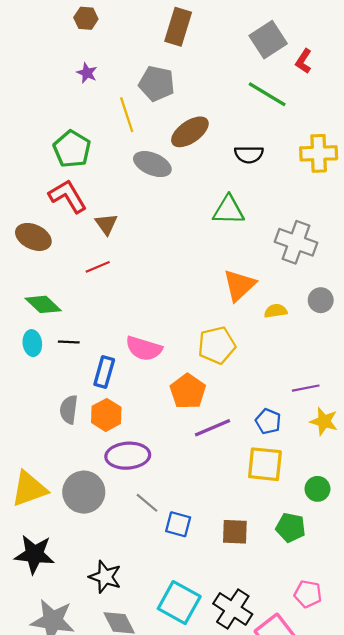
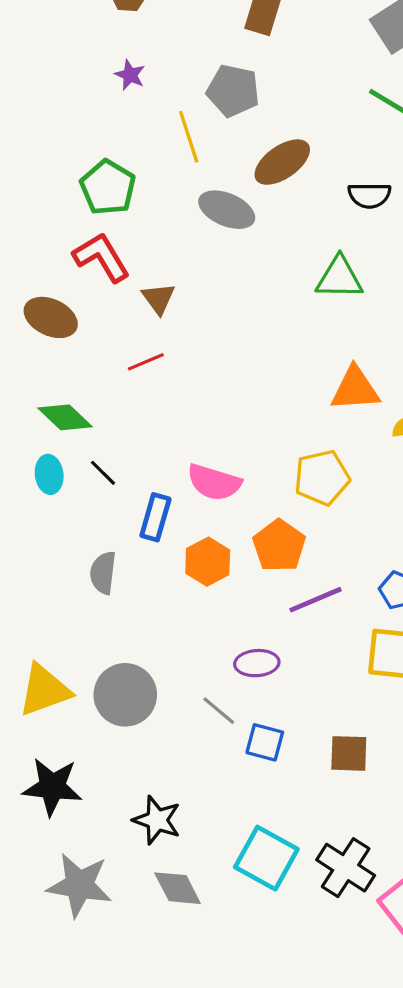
orange triangle: (239, 285) -> (355, 389), turned 39
black line: (69, 342) -> (103, 473), turned 42
orange hexagon: (106, 415) -> (208, 562), moved
purple ellipse: (128, 456) -> (257, 663), moved, size x0.7

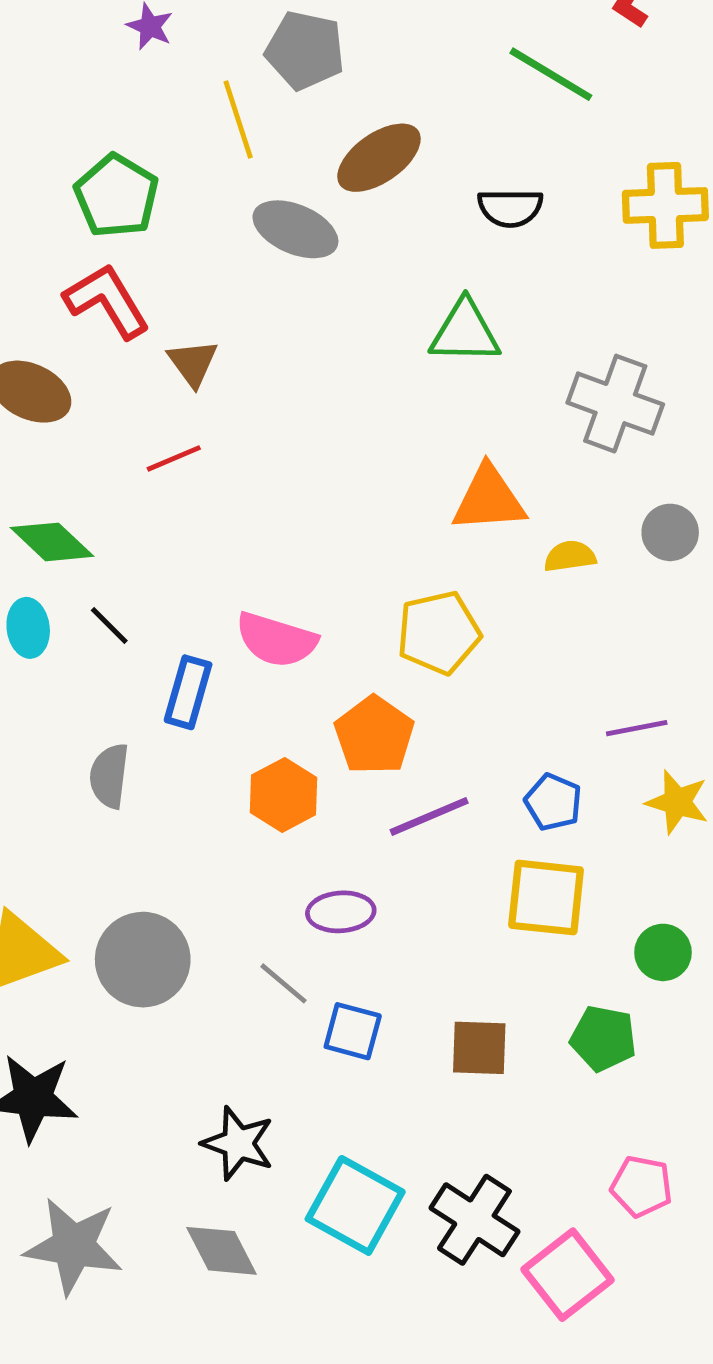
orange hexagon: (208, 562) -> (284, 795), moved
black star: (157, 820) -> (238, 1143), moved

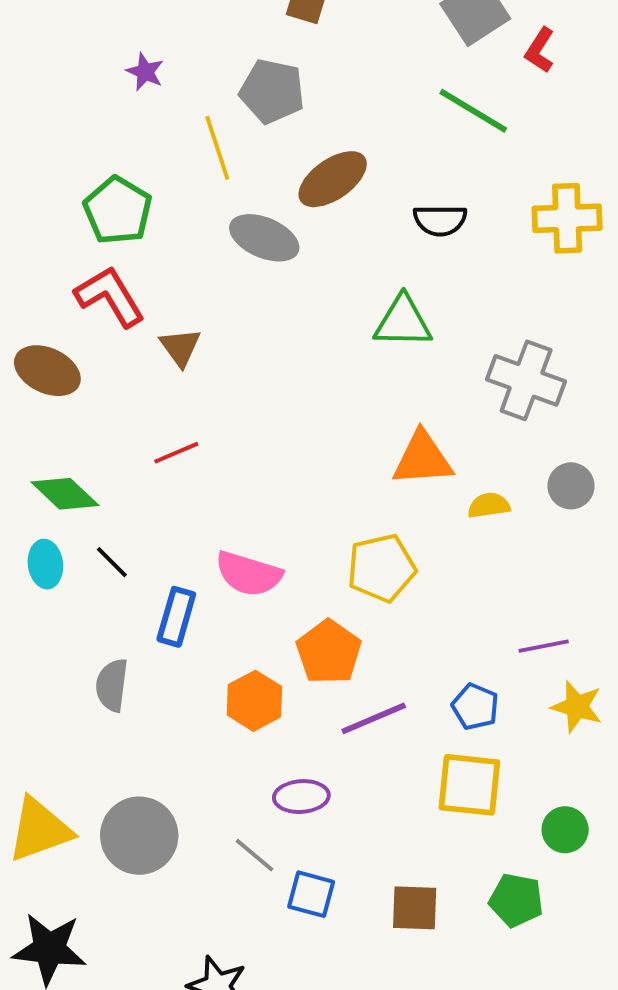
red line: (174, 458) -> (176, 453), moved

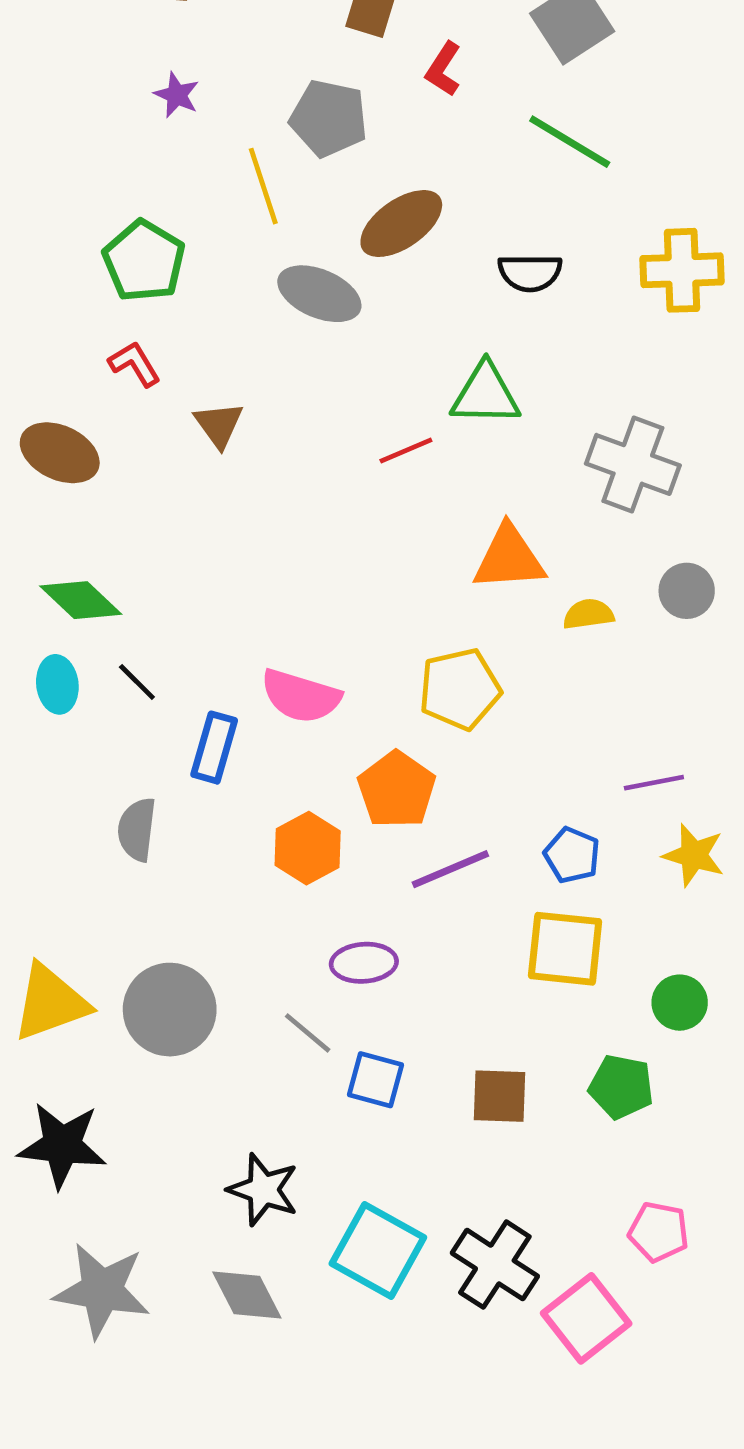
red L-shape: (540, 50) -> (443, 69), moved
red L-shape: (110, 296) -> (135, 364), size x0.6
red line: (176, 453) -> (406, 450), moved

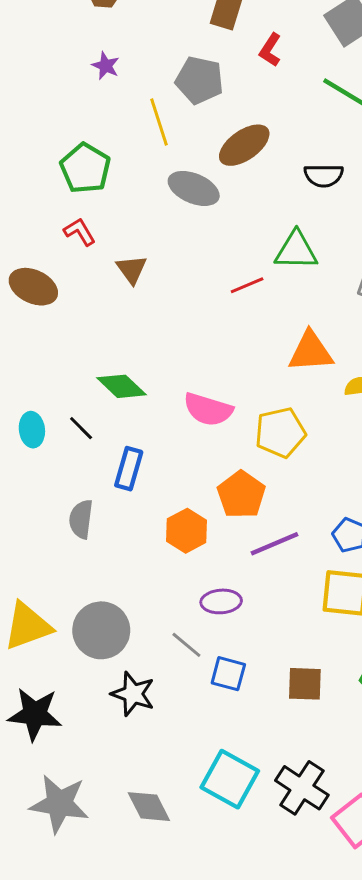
green diamond: (81, 600) -> (121, 386), moved
pink semicircle: (301, 696) -> (208, 409), moved
black star: (263, 1190) -> (133, 694), moved

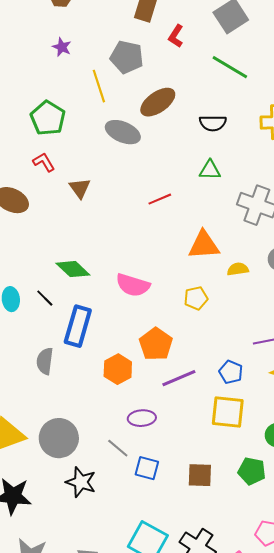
green triangle: (296, 251) -> (210, 170), moved, size x0.7
yellow pentagon: (280, 433) -> (196, 298), moved, size x0.7
blue rectangle: (129, 469) -> (78, 326), size x1.4

